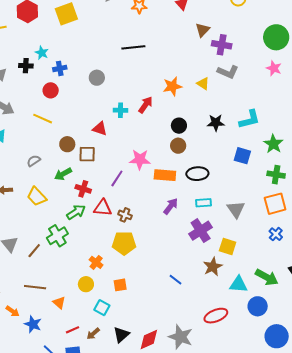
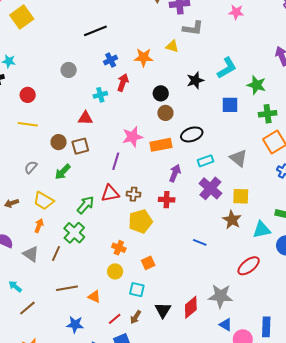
blue cross: (60, 68) -> (111, 60), moved
orange star: (172, 86) -> (144, 57), turned 30
red cross: (83, 189) -> (167, 200), moved
orange arrow: (12, 311) -> (39, 226), moved, turned -88

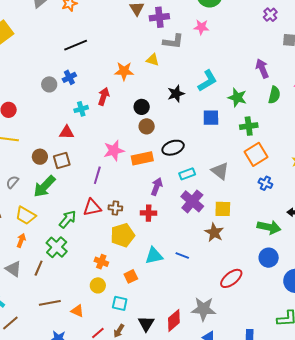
pink star: (236, 12) -> (201, 27), moved
blue cross: (111, 60) -> (69, 77), moved
green arrow: (63, 172) -> (44, 186), size x1.4
cyan triangle: (262, 230) -> (154, 256), moved

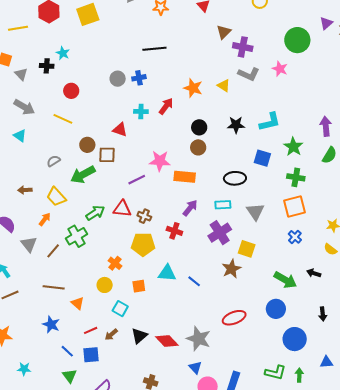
black ellipse: (173, 148) -> (235, 178), moved
purple line: (97, 175) -> (137, 180), turned 30
red diamond: (174, 320) -> (167, 341), turned 70

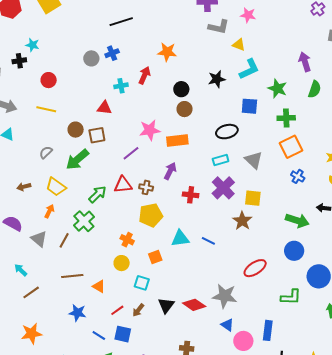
yellow triangle: (224, 86) -> (239, 45), moved
purple arrow: (190, 208) -> (170, 171), moved
red cross: (174, 231) -> (191, 195), moved
blue square: (91, 355) -> (123, 334), turned 30
green L-shape: (275, 373) -> (291, 297), moved

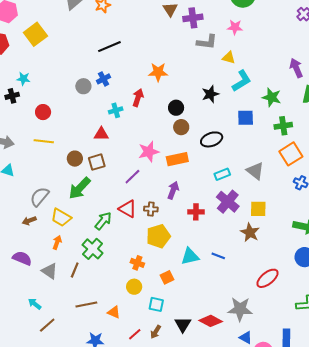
black ellipse: (227, 132) -> (212, 139), moved
gray semicircle: (46, 152) -> (40, 197), moved, size x1.5
red triangle: (123, 185) -> (128, 209), turned 42

